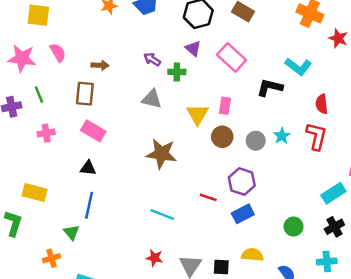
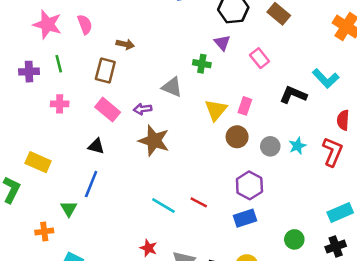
pink rectangle: (231, 57) -> (260, 58), size x0.7
purple arrow: (152, 59) -> (143, 109), moved, turned -49
brown star: (161, 154) -> (154, 141), moved
red line: (208, 197) -> (199, 202), moved

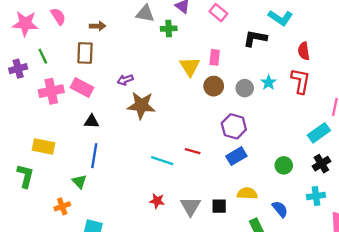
gray triangle: (172, 87) -> (145, 14), moved
pink cross: (60, 104) -> (51, 91), size x1.5
pink rectangle: (108, 110) -> (82, 87), moved

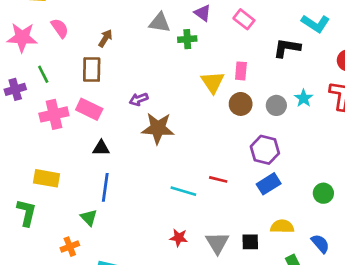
brown arrow: (98, 26) -> (105, 38), turned -56

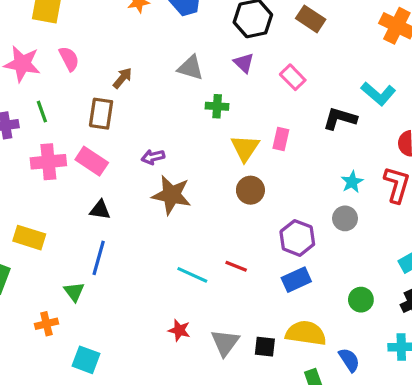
green cross: (187, 39) -> (217, 106), moved
brown circle: (241, 104) -> (250, 190), moved
gray circle: (276, 105) -> (345, 218), moved
yellow semicircle: (282, 226) -> (306, 333), size x1.4

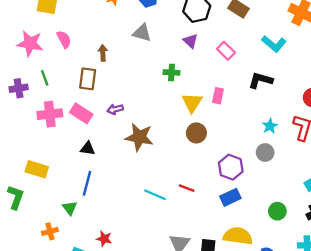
gray triangle: (191, 68) -> (142, 33), moved
brown arrow: (122, 78) -> (103, 53), turned -42
cyan L-shape: (378, 94) -> (274, 44), moved
purple arrow: (153, 157) -> (115, 109), moved
red star: (179, 330) -> (104, 239), moved

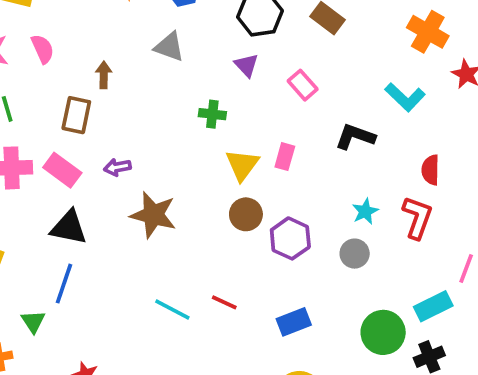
cyan L-shape: (274, 44) -> (405, 97), moved
black triangle: (88, 148) -> (69, 228), size x1.5
purple hexagon: (231, 167) -> (290, 238), moved
green circle: (277, 211) -> (383, 332), moved, size x1.5

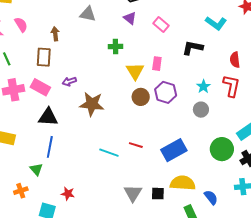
purple hexagon: (290, 238) -> (166, 92), moved
blue rectangle: (294, 322) -> (174, 150), size x1.4

